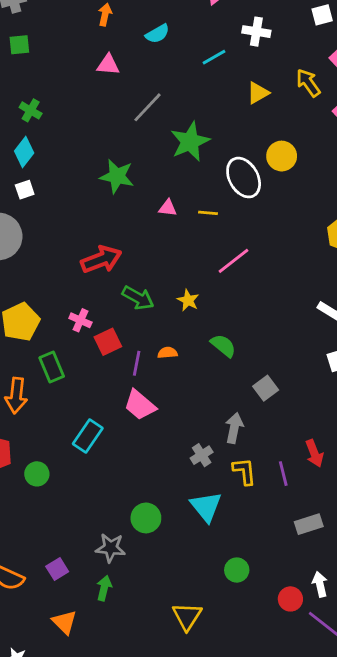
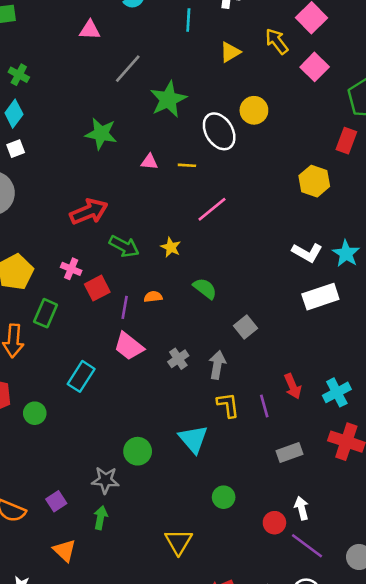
cyan line: (214, 57) -> (188, 20), turned -55
green rectangle: (52, 367) -> (46, 313), turned 48
gray cross: (202, 455) -> (178, 359), moved

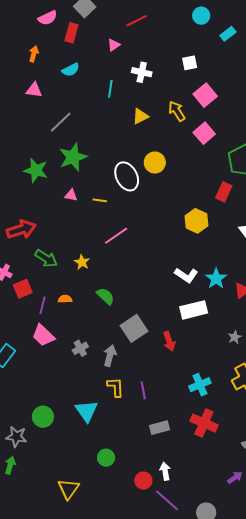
green star: (168, 99) -> (73, 157), moved
gray square: (245, 327) -> (134, 328), size x1.5
red arrow: (293, 386) -> (169, 341), moved

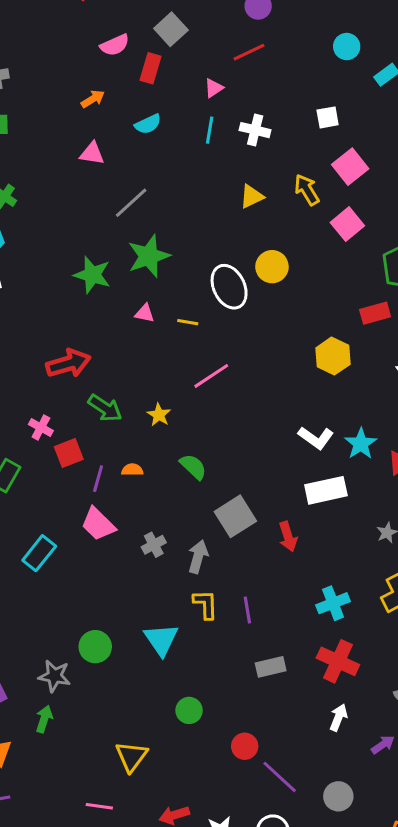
orange arrow: (34, 54) -> (93, 99), turned 42
cyan line: (110, 89) -> (210, 130), moved
red rectangle: (224, 192) -> (375, 313), turned 48
white arrow: (165, 471) -> (338, 717), moved, turned 30

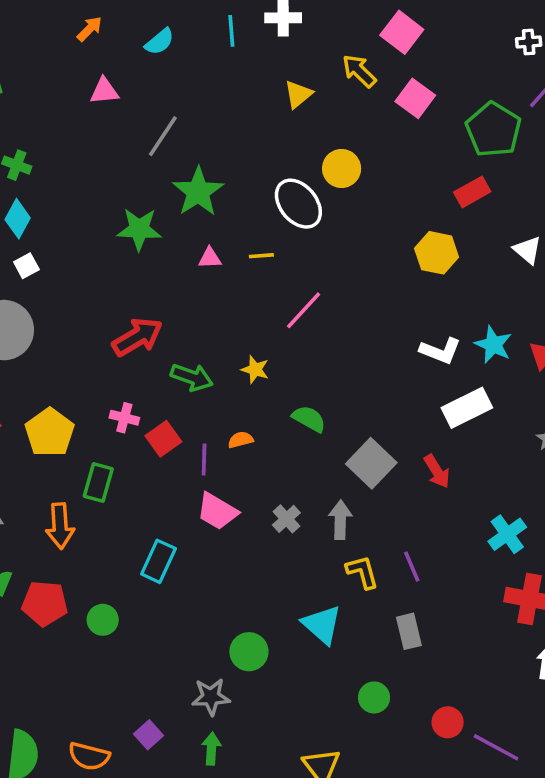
gray rectangle: (271, 667) -> (409, 631), moved, turned -76

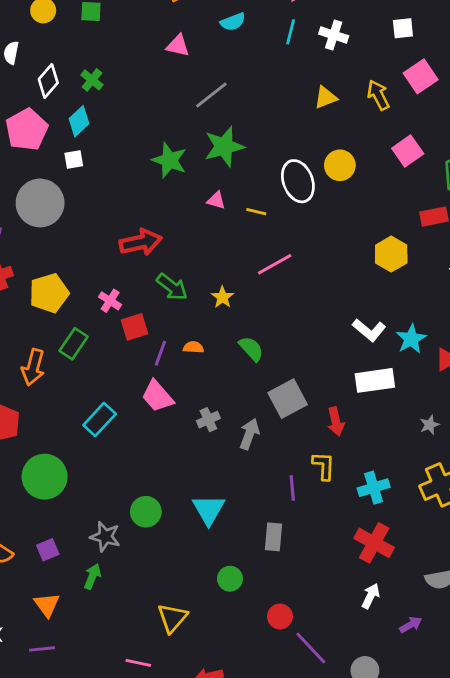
pink square: (415, 98) -> (408, 151), moved
yellow L-shape: (362, 572) -> (324, 466), moved
green circle: (103, 620) -> (45, 477), moved, size x1.8

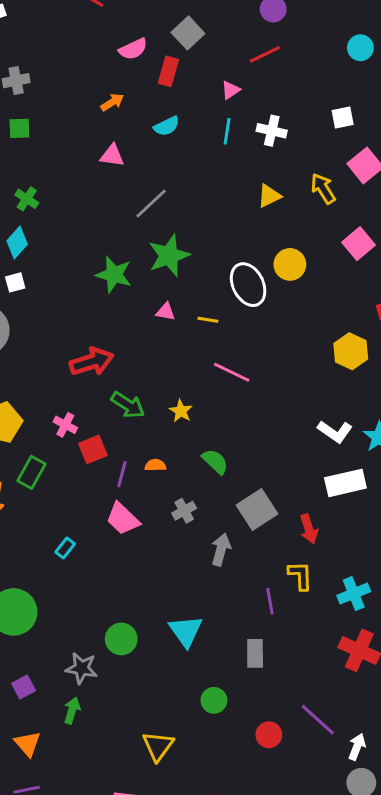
pink line: (275, 264) -> (232, 372), turned 60
cyan rectangle: (100, 419) -> (65, 548), size x0.6
gray cross: (208, 420) -> (184, 511), moved
white arrow: (371, 596) -> (357, 747), moved
purple line: (311, 648) -> (318, 720), moved

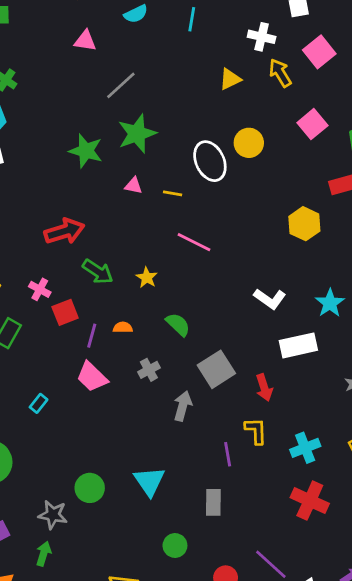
white cross: (272, 131) -> (262, 37), moved
white L-shape: (335, 432) -> (270, 299), moved

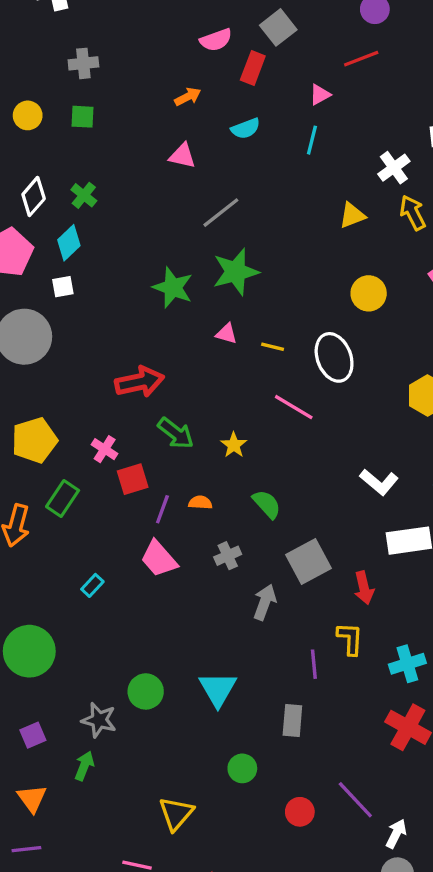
white cross: (262, 37) -> (394, 168), turned 36
white ellipse: (210, 161) -> (334, 357), moved

